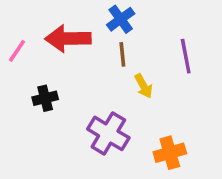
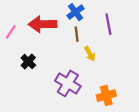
purple line: (186, 56) -> (108, 24), moved
black cross: (45, 98) -> (28, 61), turned -32

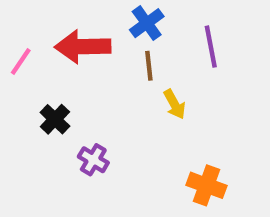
purple cross: (68, 83) -> (93, 160), moved, size x0.6
orange cross: (106, 96) -> (206, 185), turned 36

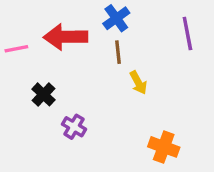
purple line: (211, 47) -> (187, 34), moved
pink line: (21, 62) -> (16, 49), turned 45

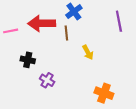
brown line: (118, 52) -> (66, 33), moved
black cross: (43, 94) -> (28, 60), turned -32

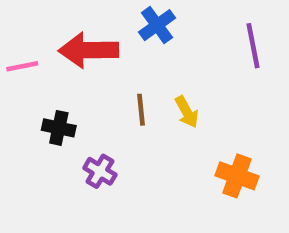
brown line: (66, 33) -> (141, 110), moved
orange cross: (104, 93) -> (237, 176), moved

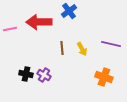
purple line: (253, 46) -> (111, 44), moved, turned -66
black cross: (59, 128) -> (26, 74), moved

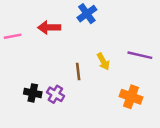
red arrow: (39, 22) -> (49, 27), size x0.7
brown line: (62, 48) -> (78, 72), moved

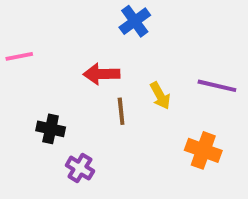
red arrow: (49, 27) -> (101, 74), moved
black cross: (33, 93) -> (51, 129), moved
purple cross: (55, 94) -> (80, 168), moved

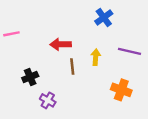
blue cross: (135, 21) -> (104, 17), moved
yellow arrow: (160, 96) -> (96, 57), turned -147
black cross: (51, 129) -> (30, 77), turned -35

